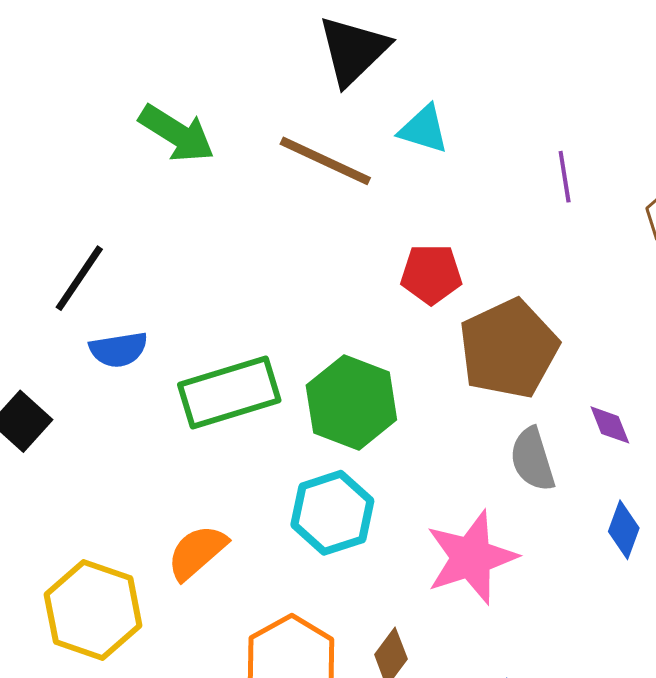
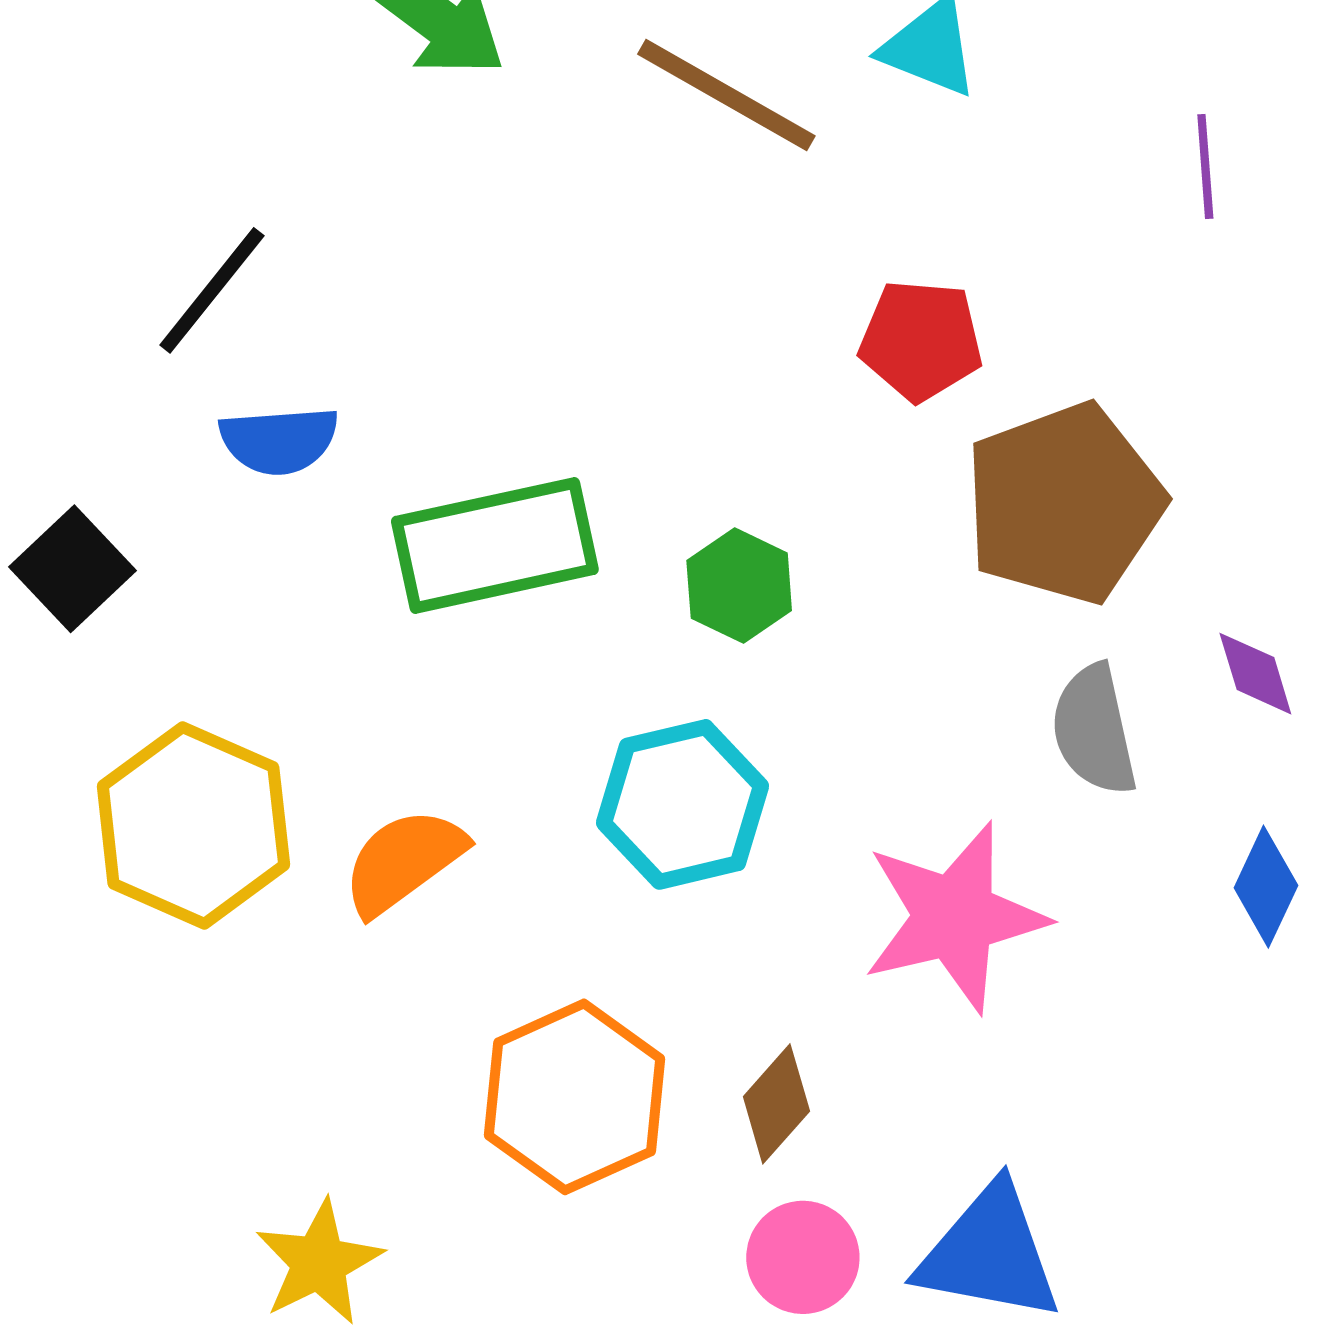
green hexagon: (351, 402) -> (739, 586), size x0.6
yellow hexagon: (93, 610) -> (193, 825), moved

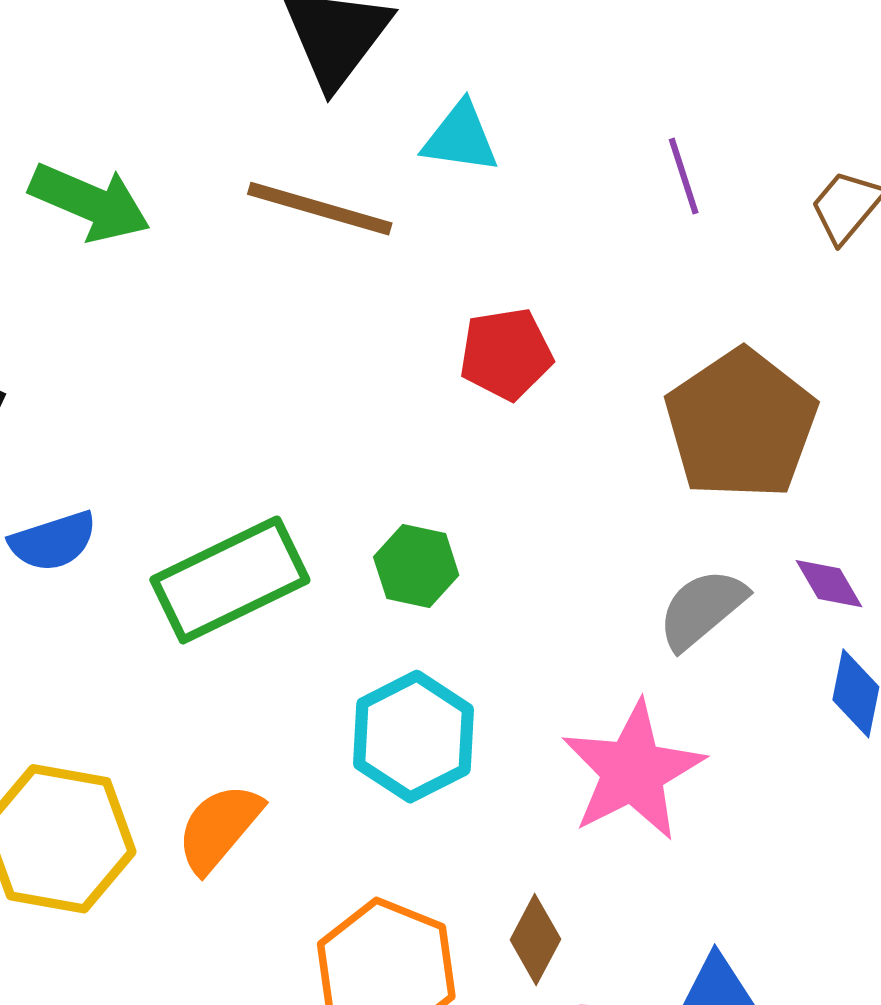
brown pentagon: (1064, 503) -> (741, 424), moved
purple diamond: (1255, 674) -> (829, 584), moved
gray semicircle: (1094, 730) -> (702, 609), turned 76

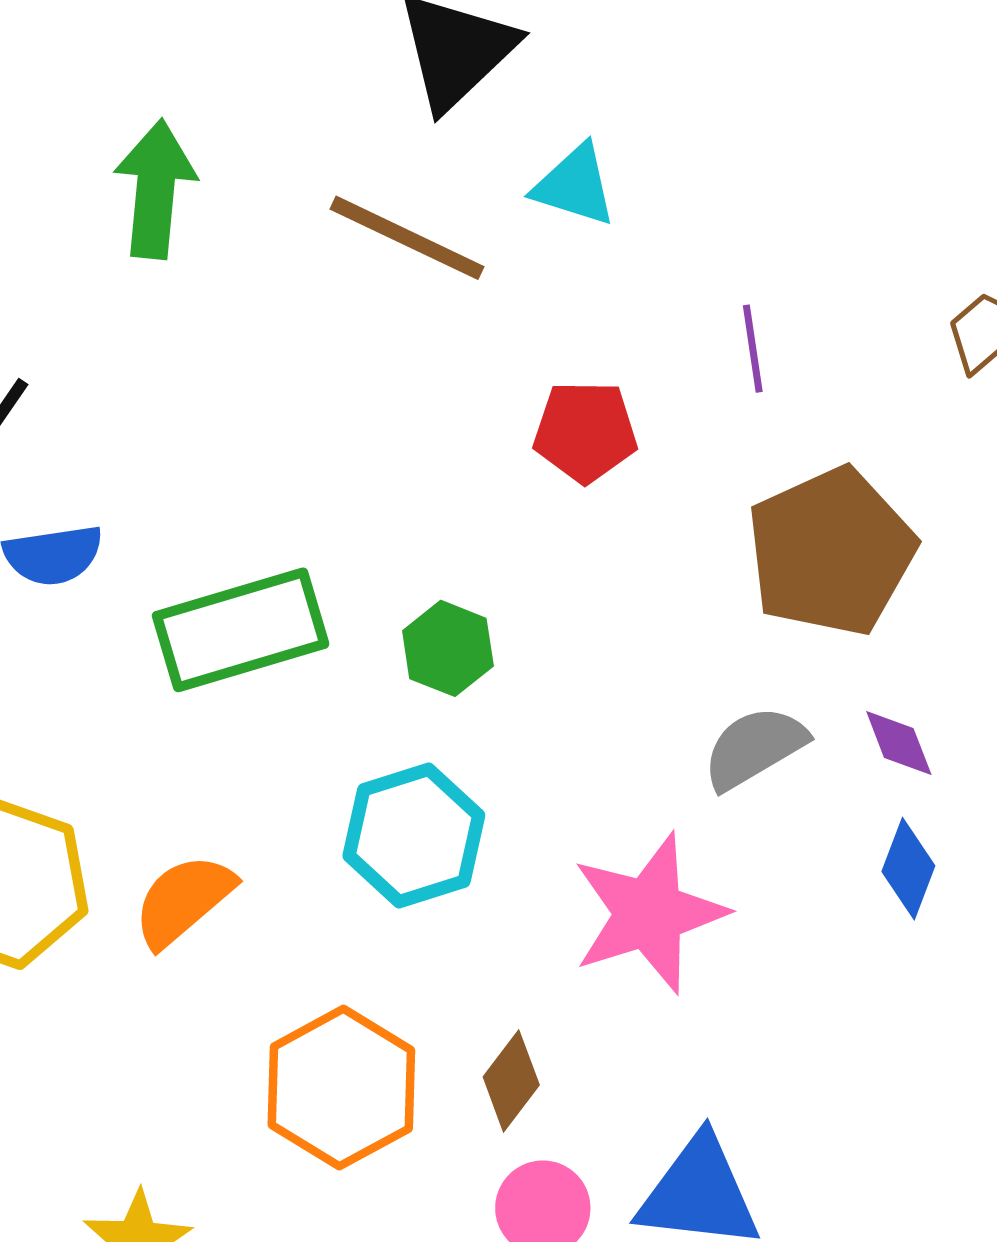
purple line: (684, 176) -> (753, 349), moved
green arrow: (90, 202) -> (155, 189), turned -117

